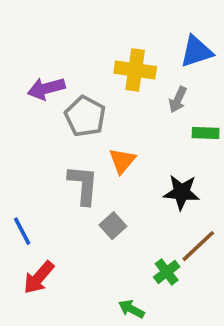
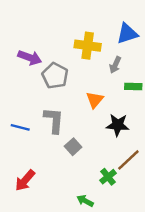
purple arrow: (46, 88) -> (30, 58), turned -145
orange triangle: (122, 161) -> (95, 100), moved
blue line: (22, 231) -> (20, 127), moved, turned -48

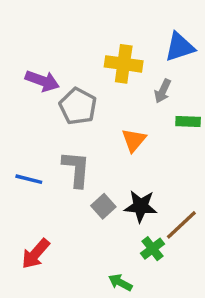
black star: (118, 125) -> (141, 206), moved

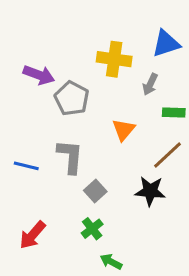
black star: (141, 206) -> (150, 191), moved
brown line: (181, 225) -> (167, 155), moved
green cross: (152, 249) -> (92, 229), moved

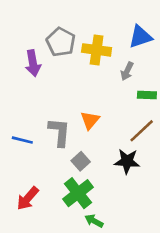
purple arrow: (39, 75) -> (33, 63), turned 60
gray pentagon: (72, 98) -> (61, 42), moved
orange triangle: (124, 130) -> (90, 120), moved
green cross: (92, 229) -> (78, 193), size x1.6

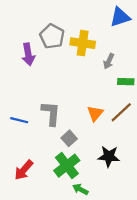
blue triangle: (140, 37) -> (120, 17), moved
orange triangle: (90, 120) -> (95, 113), moved
black star: (127, 161) -> (109, 156), moved

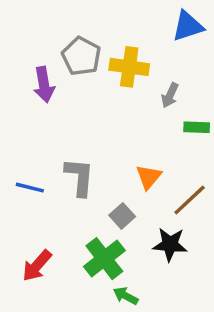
brown line: (121, 112) -> (190, 200), moved
gray square: (69, 138) -> (122, 216), moved

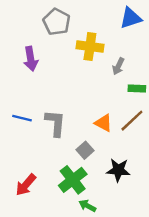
gray pentagon: (81, 56) -> (57, 22), moved
orange triangle: (149, 177) -> (104, 123), turned -42
blue line: (30, 188) -> (22, 118), moved
brown line: (190, 200) -> (132, 121), moved

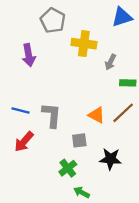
gray square: (85, 150) -> (79, 140), turned 35
green cross: (73, 180) -> (68, 168), size x0.7
red arrow: (26, 185) -> (24, 142), moved

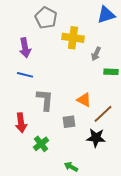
blue line: (20, 110) -> (25, 75), moved
brown line: (123, 113) -> (103, 114), moved
red arrow: (24, 142) -> (21, 123), turned -48
green cross: (68, 168) -> (41, 144), moved

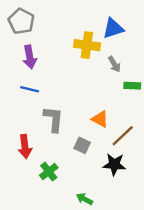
blue triangle: (106, 15) -> (113, 28), moved
gray pentagon: (46, 18) -> (21, 21), moved
gray arrow: (96, 54) -> (114, 64), turned -56
gray square: (69, 122) -> (82, 145), turned 32

